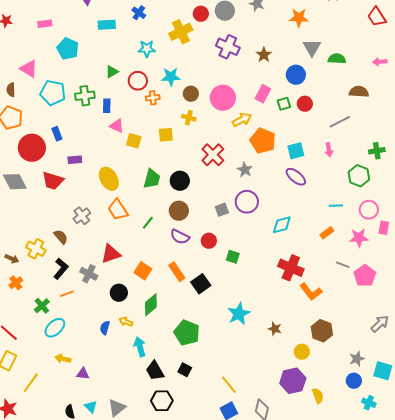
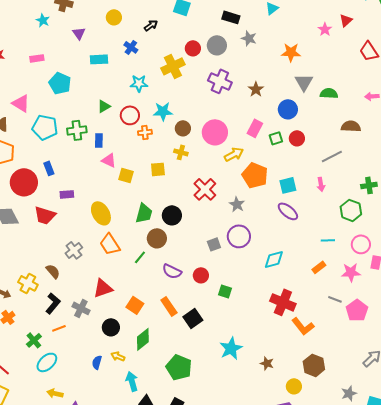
brown circle: (179, 211) -> (157, 238), moved

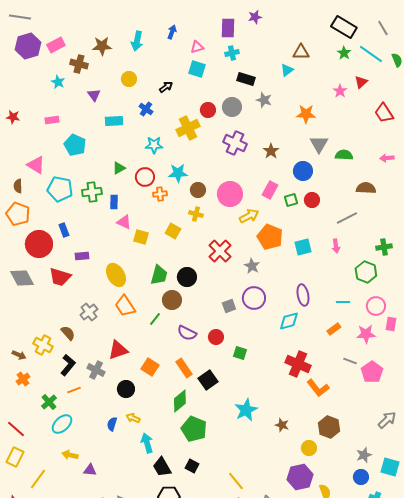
yellow square: (158, 169) -> (173, 231), turned 35
purple ellipse: (288, 211) -> (303, 295), moved, turned 40
green diamond: (143, 339) -> (180, 401), moved

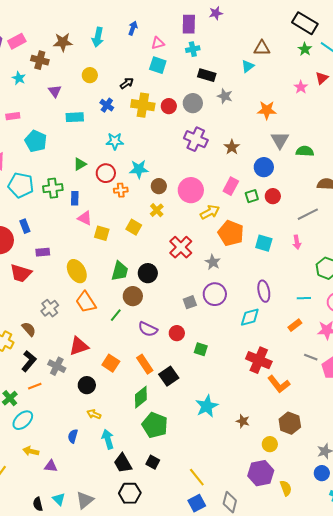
yellow cross: (188, 128) -> (143, 105), moved, turned 35
yellow cross: (196, 214) -> (157, 210), turned 32
cyan square: (303, 247) -> (264, 243), turned 30
blue semicircle: (112, 424) -> (73, 436), moved

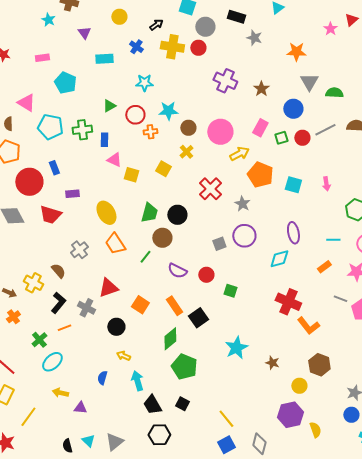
gray circle: (193, 103) -> (205, 27), moved
gray line: (308, 214) -> (325, 130), moved

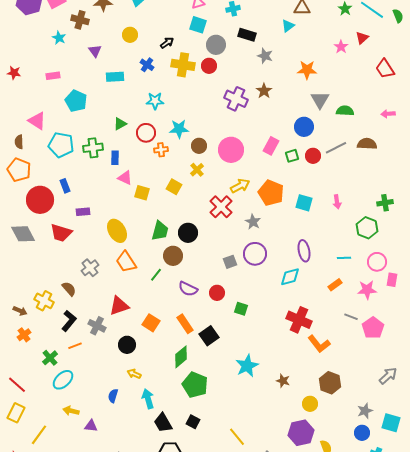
brown star: (261, 89) -> (264, 91), moved
yellow arrow: (239, 154) -> (240, 186), moved

